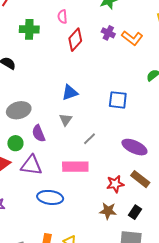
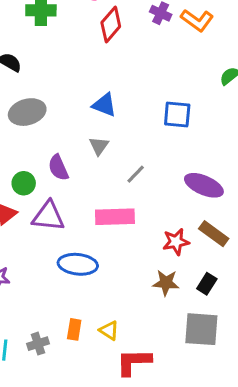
blue triangle: (70, 93) -> (104, 105), turned 42
gray ellipse: (19, 110) -> (27, 112), moved

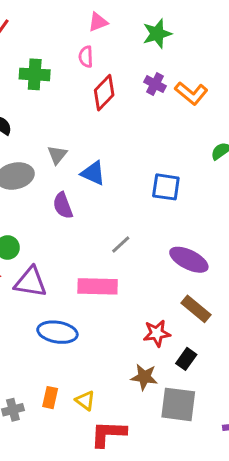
gray triangle: (99, 146) -> (57, 155), moved
purple semicircle: (58, 168) -> (63, 205), moved
red star: (176, 242) -> (157, 333), moved
brown star: (166, 283) -> (144, 377), moved

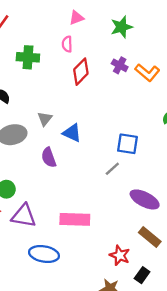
gray line: (121, 245) -> (112, 169), moved
red star: (157, 333) -> (120, 255), turned 30

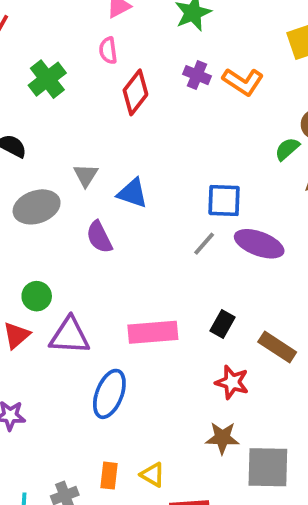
green cross: (28, 57) -> (47, 79), turned -35
purple ellipse: (145, 199) -> (259, 244), moved
blue ellipse: (44, 254) -> (109, 394), turned -72
black rectangle: (142, 275) -> (223, 324), moved

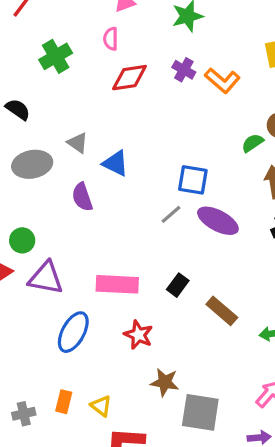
red diamond: (135, 92) -> (129, 78), turned 36
gray triangle: (86, 175) -> (78, 143), turned -35
red star: (232, 382) -> (138, 335), moved

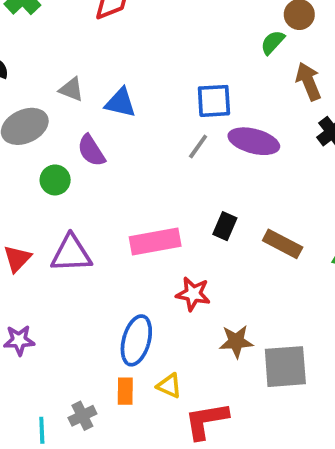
green circle: (22, 240) -> (55, 180), moved
blue ellipse: (73, 332) -> (136, 340), moved

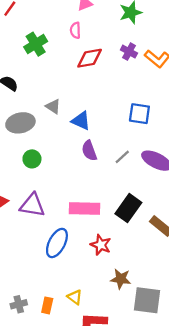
blue square: (214, 101) -> (139, 114), moved
purple semicircle: (91, 151) -> (89, 151), moved
black rectangle: (225, 226) -> (128, 208), size x1.6
blue ellipse: (136, 340) -> (57, 243), moved
orange rectangle: (125, 391) -> (47, 305), moved

